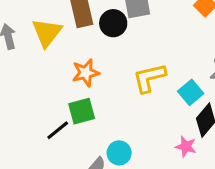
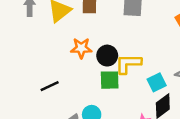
black circle: (113, 23) -> (107, 56), moved
green square: (82, 111) -> (110, 80), moved

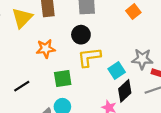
black circle: (107, 56) -> (81, 35), moved
green square: (110, 80) -> (63, 78), moved

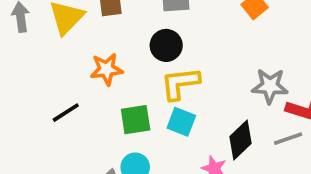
cyan square: (117, 70) -> (181, 122), moved, turned -35
black line: (22, 86) -> (66, 113), moved

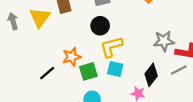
orange star: (106, 69) -> (72, 57), moved

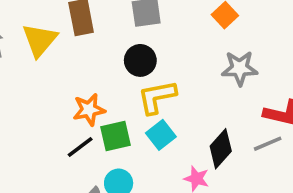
gray star: (164, 41) -> (240, 68), moved
cyan square: (115, 69) -> (161, 135), turned 35
black line: (47, 73) -> (80, 147), moved

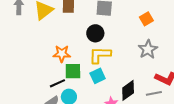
gray star: (240, 68) -> (148, 49), turned 30
black line: (80, 147) -> (57, 83), moved

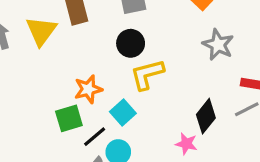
green square: (73, 71) -> (69, 118), moved
cyan square: (98, 76) -> (123, 112), moved

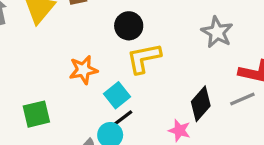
green square: (69, 118) -> (36, 114), moved
black line: (95, 137) -> (121, 119), moved

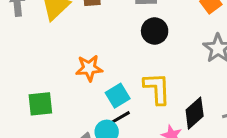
black circle: (129, 26) -> (155, 31), moved
yellow L-shape: (144, 58) -> (157, 88), moved, turned 92

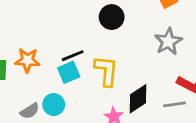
orange star: (89, 68) -> (27, 60), moved
black line: (119, 118) -> (73, 56), moved

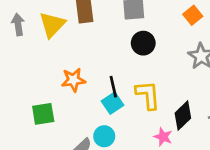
black line: (73, 56) -> (113, 87), turned -70
orange star: (27, 60) -> (73, 80), moved

